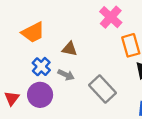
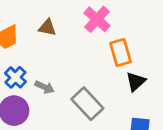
brown triangle: (70, 49) -> (47, 28), moved

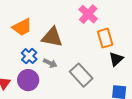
brown triangle: (47, 28) -> (52, 37), moved, size x1.6

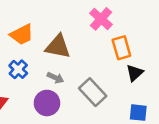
blue cross: (29, 56) -> (18, 69), moved
purple circle: (28, 80) -> (47, 103), moved

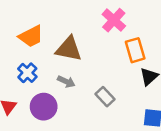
gray rectangle: (93, 92) -> (105, 97), size x0.7
purple circle: (47, 103) -> (44, 107), moved

